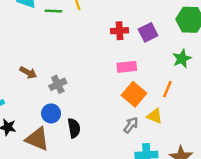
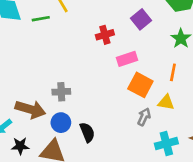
red cross: (119, 31) -> (105, 35), moved
brown arrow: (28, 73) -> (30, 109), moved, size x1.6
gray cross: (58, 84) -> (61, 92), turned 35

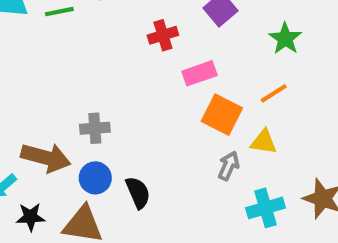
orange line: (173, 72) -> (274, 93), turned 48

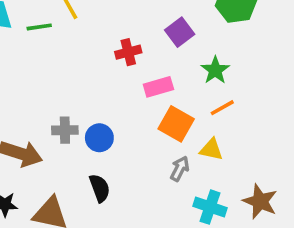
green star: (285, 39) -> (215, 70), moved
blue circle: (95, 178) -> (99, 138), moved
cyan cross: (265, 208) -> (210, 207), turned 32

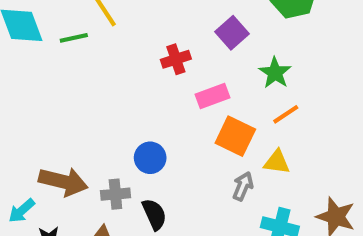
gray cross: (65, 130) -> (115, 194), moved

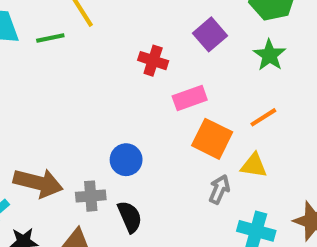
red cross: (176, 59) -> (153, 61), turned 36
green star: (275, 73) -> (269, 55), moved

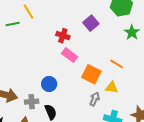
green star: (269, 55) -> (132, 32), moved
pink rectangle: (190, 98) -> (70, 55), moved, turned 56
orange line: (263, 117) -> (117, 64), turned 64

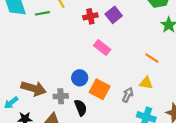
purple square: (91, 23) -> (114, 15), moved
red cross: (63, 36) -> (90, 16), moved, turned -32
orange square: (91, 74) -> (100, 89), moved

